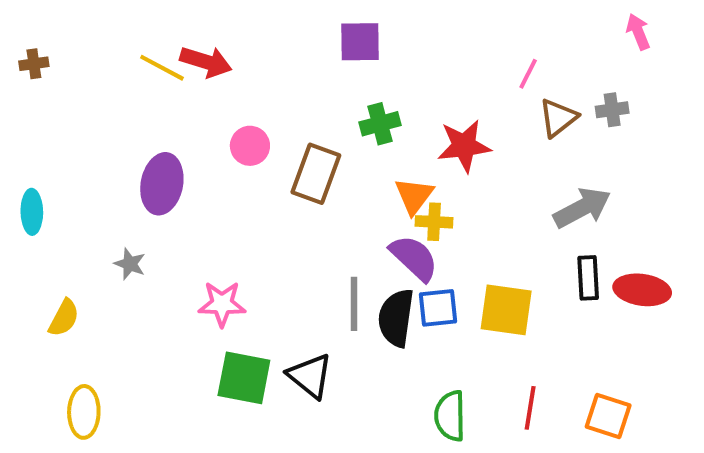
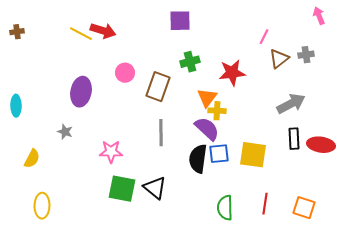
gray line: (354, 304) -> (161, 133), moved

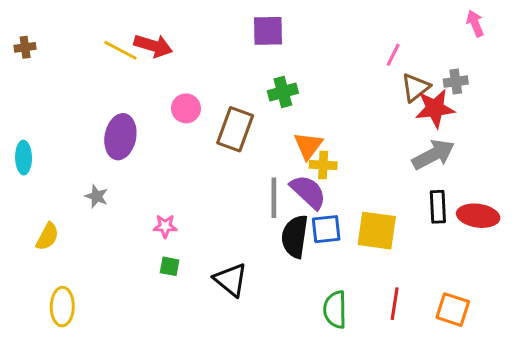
red star: (232, 73) -> (435, 108), moved
gray line: (161, 133) -> (274, 198), moved
pink star: (111, 152) -> (165, 226), size x0.7
green square: (122, 189) -> (170, 266), moved, size x0.5

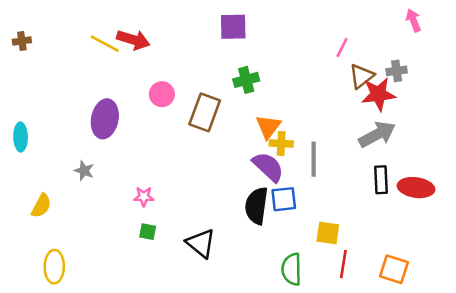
gray line: (274, 198) -> (314, 159), moved
yellow square: (377, 231) -> (328, 233), moved, size x0.7

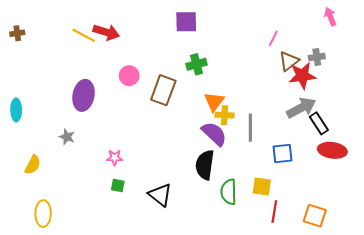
black rectangle: (381, 180) -> (319, 123), moved, turned -30
blue square: (284, 199) -> (283, 153), moved
green semicircle: (292, 269) -> (229, 192), moved

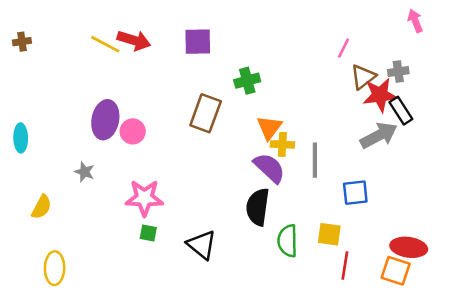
purple square: (186, 22) -> (198, 42), moved
pink circle: (129, 76) -> (133, 131), moved
black rectangle: (319, 123) -> (401, 111), moved
red ellipse: (332, 150) -> (409, 247), moved
pink star: (115, 158) -> (144, 198), size x1.8

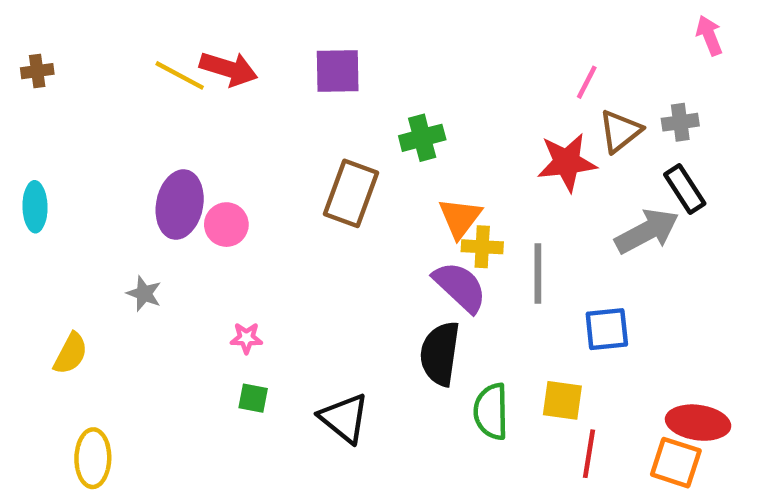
red star: (380, 95) -> (567, 162), moved
cyan ellipse: (21, 138) -> (35, 207), moved
pink star: (144, 198) -> (246, 338), size x0.5

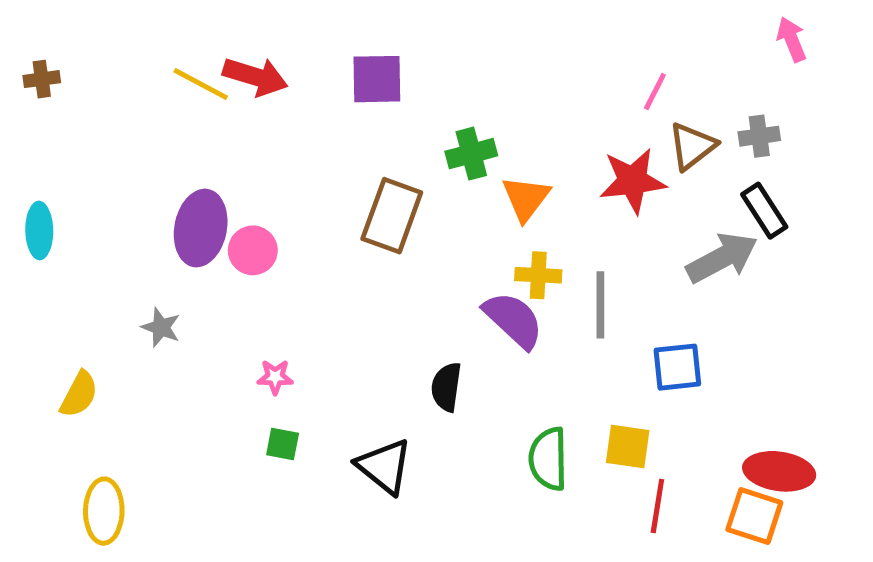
orange triangle: (460, 218) -> (526, 198), moved
black semicircle: (440, 354) -> (446, 387), moved, size x0.7

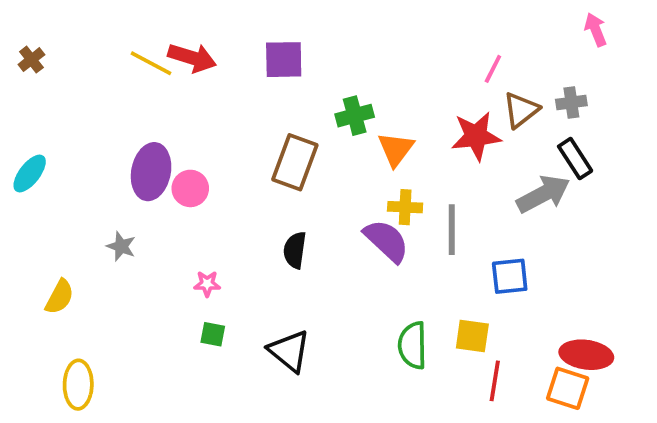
brown cross: (42, 79) -> (31, 60), turned -30
cyan ellipse: (39, 231) -> (30, 174), turned 39
black semicircle: (446, 387) -> (295, 250), moved

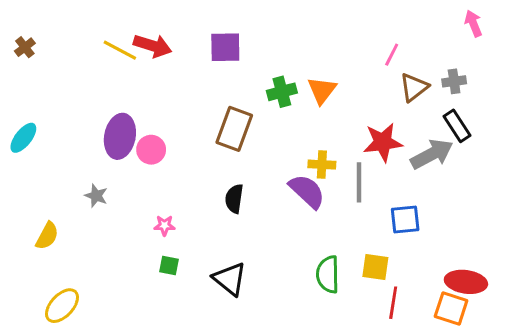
red star: (476, 136) -> (383, 142), moved
orange triangle: (396, 149) -> (322, 90), moved
yellow ellipse: (78, 385) -> (62, 306), turned 42

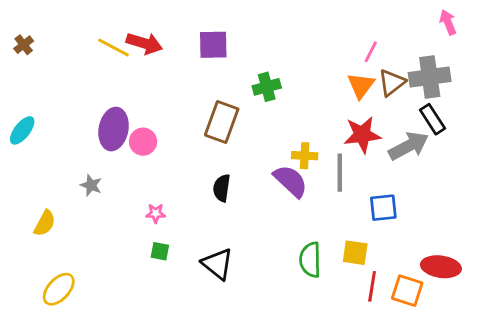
gray cross: (454, 81) -> (430, 77), size x1.8
orange triangle: (322, 90) -> (361, 85), moved
orange square: (451, 309) -> (407, 291), moved

